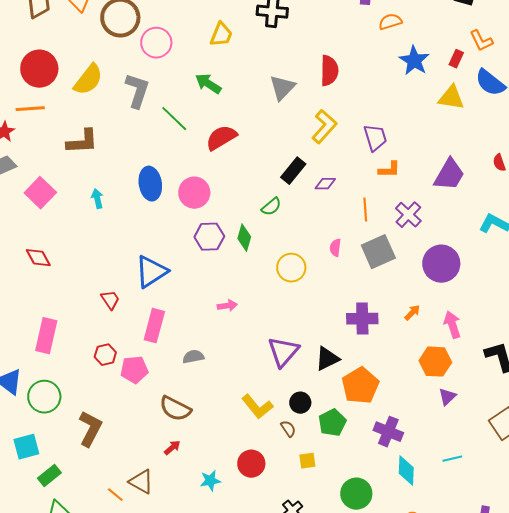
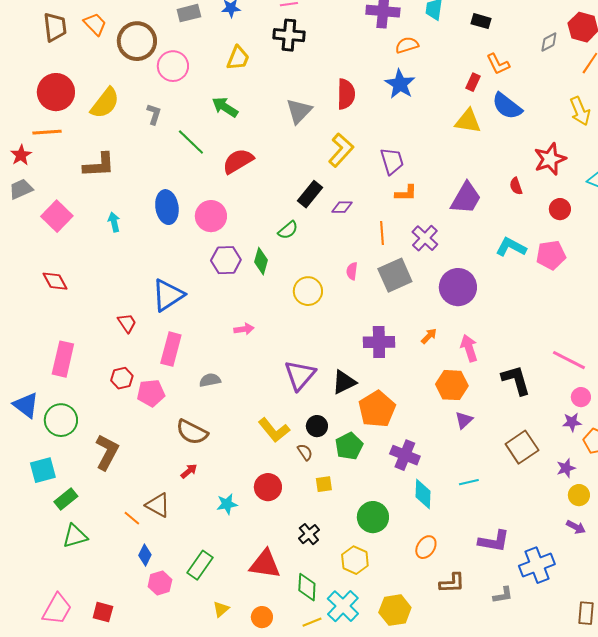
blue star: (414, 61) -> (400, 84), moved
gray L-shape: (137, 91) -> (154, 114), size x0.6

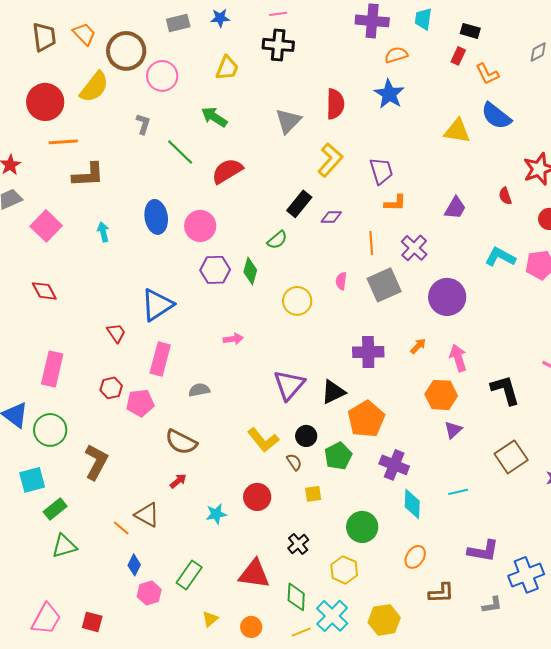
red rectangle: (473, 82) -> (458, 56), moved
yellow semicircle: (105, 103) -> (94, 87), moved
orange line: (47, 132) -> (63, 142), moved
purple trapezoid: (466, 198) -> (455, 208), size x0.7

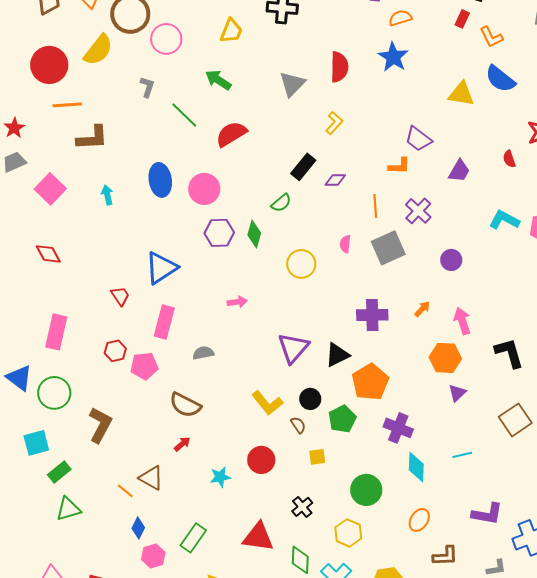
yellow L-shape: (330, 160) -> (334, 123), size x0.7
purple trapezoid: (381, 171) -> (418, 139), moved, turned 144
purple circle: (447, 297) -> (451, 260), size x0.6

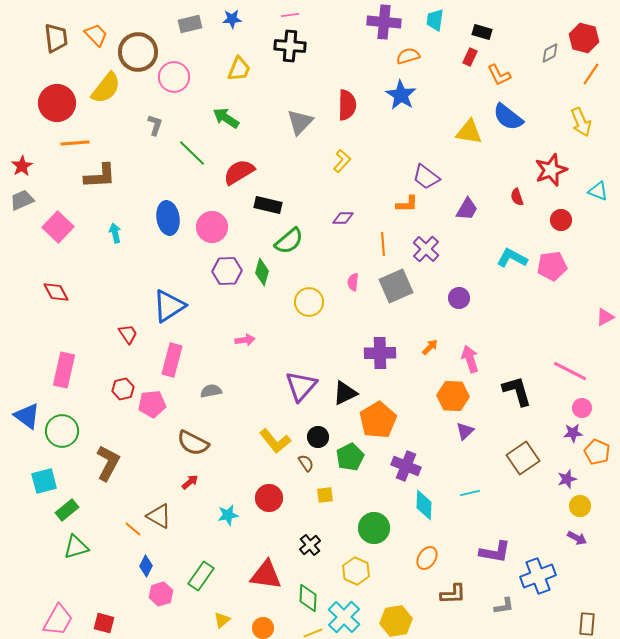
black rectangle: (303, 167) -> (268, 205), moved, turned 64
green semicircle: (281, 203) -> (289, 241), size x1.4

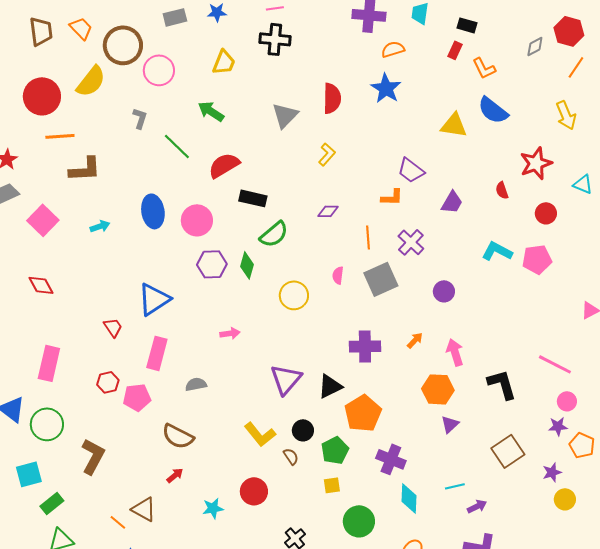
cyan arrow: (115, 233) -> (100, 226), turned 84
yellow square: (325, 495) -> (332, 485), moved
purple arrow: (577, 538) -> (477, 506), moved, turned -54

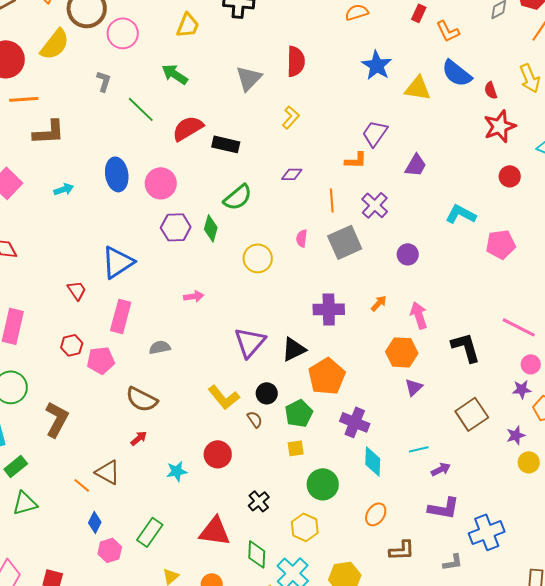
blue star: (386, 88) -> (377, 65), moved
purple trapezoid: (411, 170) -> (375, 133), turned 88
red semicircle: (502, 190) -> (491, 90), moved
black rectangle: (253, 198) -> (226, 144), moved
pink pentagon: (537, 259) -> (501, 244), moved

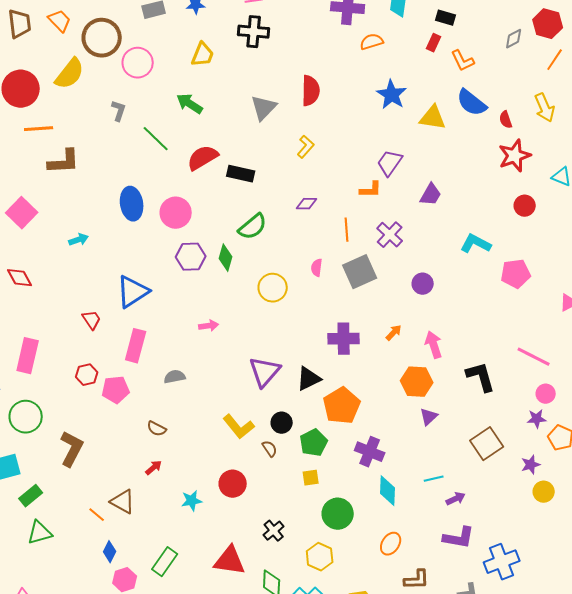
cyan arrow: (64, 189) -> (79, 240), moved
brown semicircle: (142, 399) -> (157, 429), size x0.6

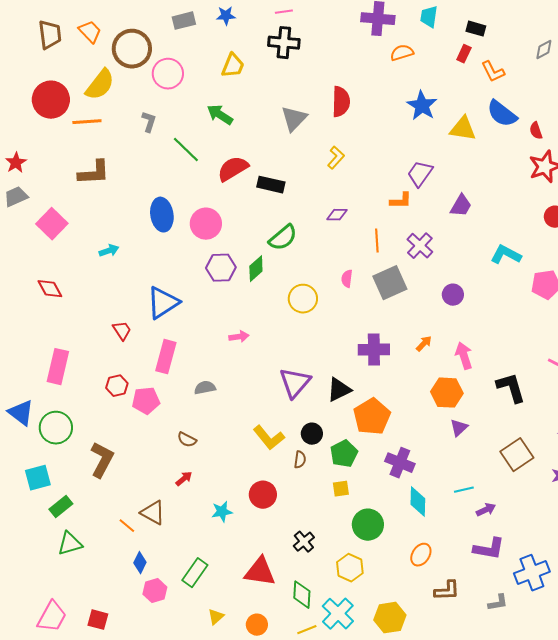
orange line: (39, 129) -> (87, 122), moved
green diamond: (226, 258) -> (256, 269), turned 32
brown semicircle: (270, 449) -> (300, 460), turned 42

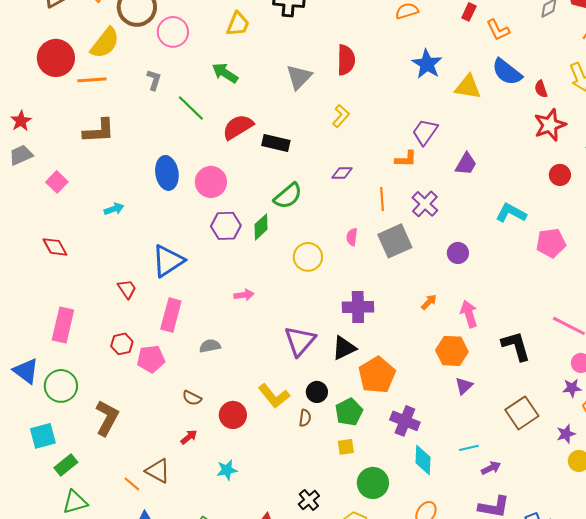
pink square: (52, 224) -> (57, 182), size x0.7
purple cross: (374, 350) -> (358, 307), moved
red circle: (263, 495) -> (233, 415), moved

